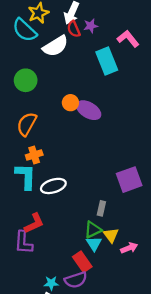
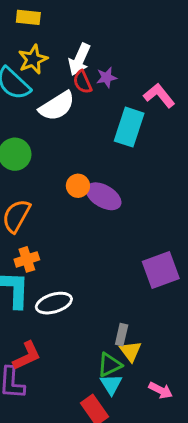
cyan rectangle: (107, 61) -> (129, 127), turned 40
purple square: (129, 180) -> (161, 270), moved
yellow triangle: (111, 235) -> (131, 351), moved
pink arrow: (129, 248) -> (161, 390), turned 49

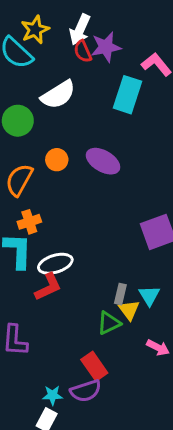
purple star: (107, 77) -> (106, 47), size x1.5
white semicircle: (57, 106) -> (58, 95), moved
orange circle: (78, 186) -> (57, 160), moved
red L-shape: (27, 356) -> (48, 287), moved
cyan triangle: (111, 384) -> (149, 296), moved

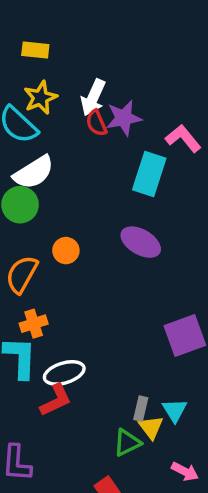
white semicircle: (58, 95) -> (34, 172), moved
purple ellipse: (103, 161) -> (141, 242), moved

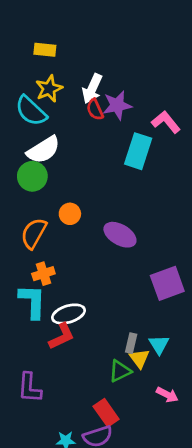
purple ellipse: (141, 242) -> (120, 235), moved

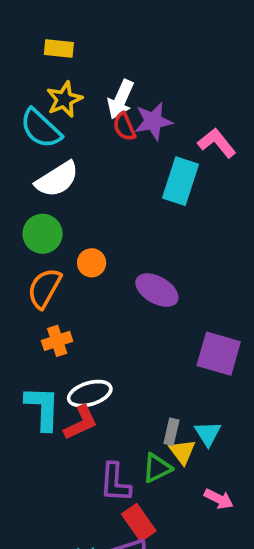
green circle: (32, 176) -> (43, 234), moved
purple square: (167, 283) -> (219, 354), turned 36
cyan L-shape: (32, 301) -> (43, 408), moved
purple L-shape: (30, 388) -> (115, 483), moved

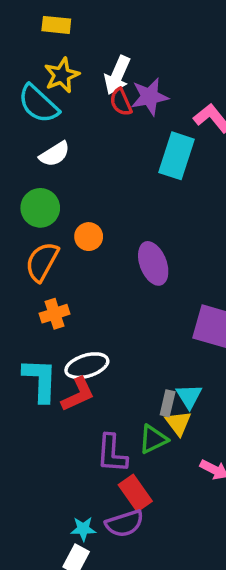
white semicircle: (57, 179) -> (55, 154), size x0.7
purple ellipse: (157, 290) -> (153, 263), turned 39
cyan triangle: (208, 434) -> (189, 396), moved

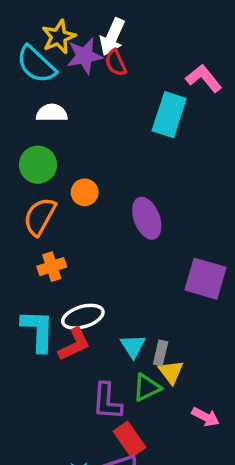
purple star: (150, 97) -> (85, 56), moved
white semicircle: (55, 154) -> (52, 113), turned -148
cyan triangle: (189, 396) -> (133, 346), moved

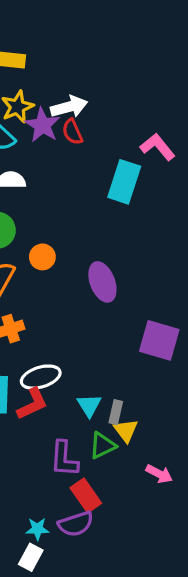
white arrow: (112, 37) -> (69, 107), turned -129
purple star: (85, 56) -> (42, 125), turned -30

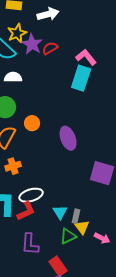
white arrow: (69, 107) -> (48, 14), moved
red semicircle: (72, 132) -> (50, 48), turned 84
pink L-shape: (158, 147) -> (86, 57), moved
purple L-shape: (64, 459) -> (30, 244), moved
pink arrow: (159, 474) -> (102, 238), moved

